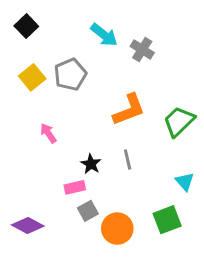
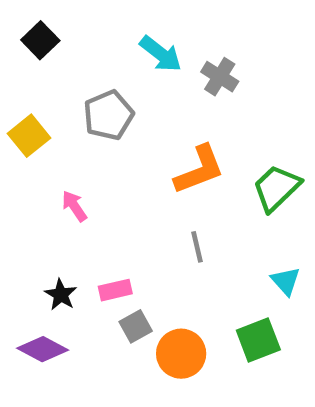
yellow square: (32, 77) -> (29, 136), moved
black star: (91, 164) -> (61, 295), moved

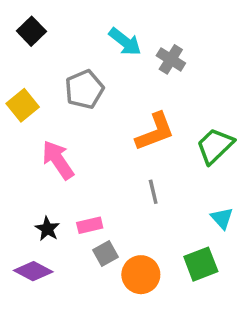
pink arrow: (74, 206) -> (58, 160), size x1.6

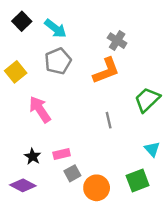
cyan arrow: (125, 42) -> (56, 28), moved
orange L-shape: (155, 132) -> (106, 71), moved
gray line: (153, 192) -> (109, 120), moved

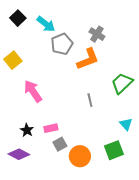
gray pentagon: (58, 61) -> (62, 44), moved

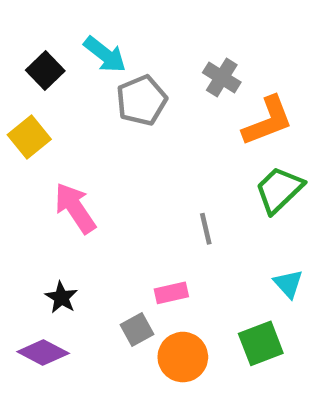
black square: (18, 18) -> (45, 71), moved
orange L-shape: (88, 59) -> (268, 121), moved
pink rectangle: (51, 128) -> (171, 293), moved

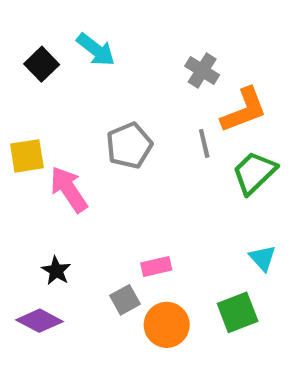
gray pentagon: (142, 100) -> (129, 146), moved
yellow square: (29, 137) -> (27, 156), moved, turned 30
gray line: (206, 229) -> (204, 143), moved

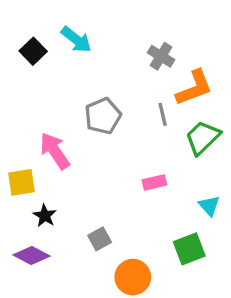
yellow square: (27, 156) -> (21, 182), moved
pink rectangle: (156, 266) -> (154, 182), moved
orange circle: (167, 325) -> (133, 277), moved

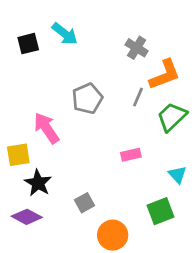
black square: (33, 51) -> (28, 44), turned 30
gray line: (163, 114) -> (138, 97), turned 36
black star: (45, 216) -> (38, 183), size x1.4

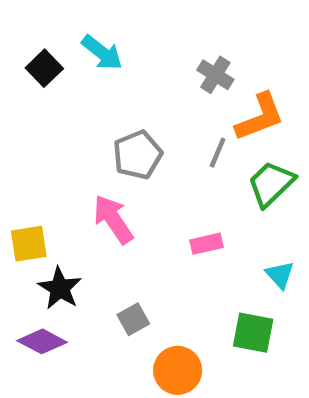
black square: (28, 44) -> (44, 68), turned -30
pink arrow: (46, 128) -> (113, 219), moved
green square: (161, 211) -> (253, 333), turned 32

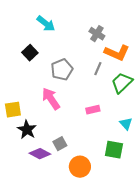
black square: (44, 68) -> (30, 53), moved
orange L-shape: (260, 117) -> (117, 53), turned 45
purple diamond: (42, 341) -> (40, 154), moved

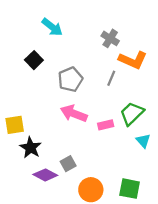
green trapezoid: (122, 83) -> (132, 114), moved
pink arrow: (51, 99) -> (74, 114), moved, turned -35
green square: (114, 150) -> (130, 189), moved

